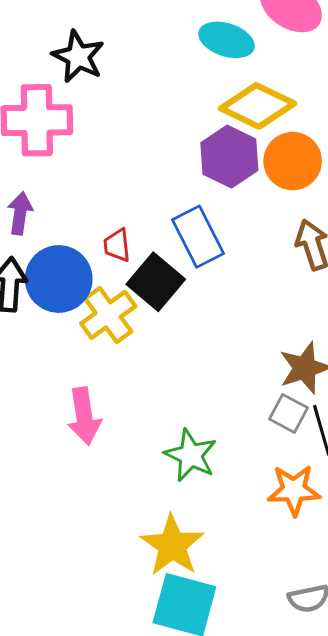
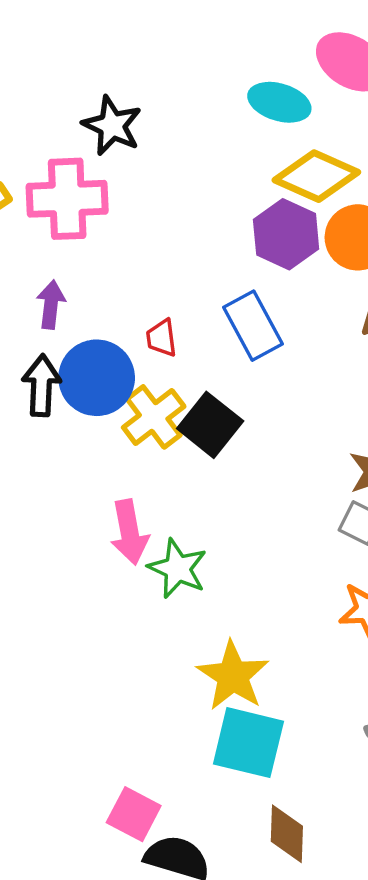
black square: (156, 282) -> (210, 425), moved
green star: (191, 455) -> (178, 569), moved

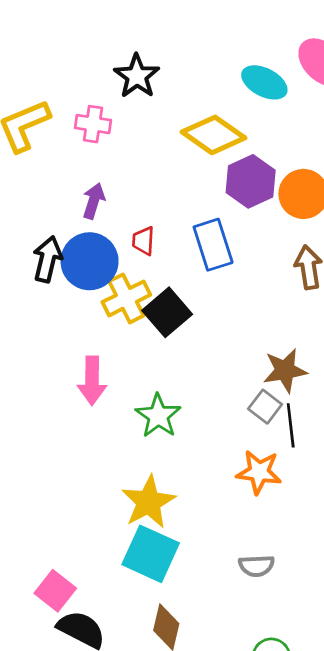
yellow diamond: (316, 176) -> (214, 135), moved
pink cross: (67, 199) -> (93, 124), size x0.6
purple arrow: (51, 305) -> (94, 201), moved
green star: (178, 569) -> (158, 416), moved

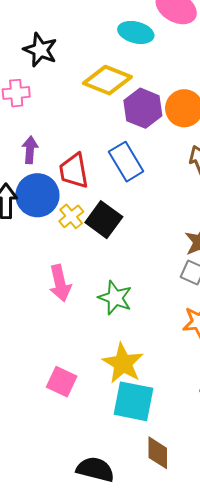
red trapezoid: (143, 241) -> (74, 171), size x1.6
yellow cross: (126, 298) -> (71, 216), size x0.7
pink square: (55, 591) -> (62, 382), moved

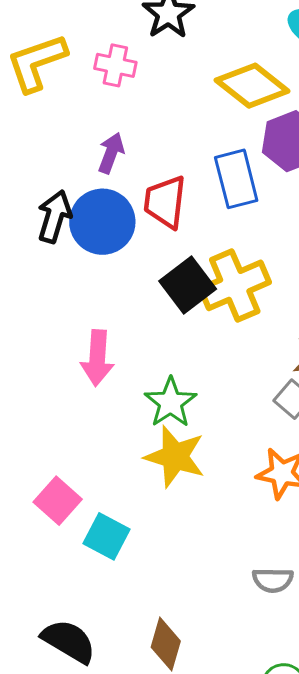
blue rectangle: (126, 162) -> (236, 179), moved
yellow cross: (71, 216) -> (235, 285), moved, size x1.8
yellow star: (123, 363) -> (175, 457), moved, turned -30
cyan square: (134, 401) -> (106, 536), moved, size x0.7

